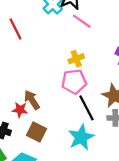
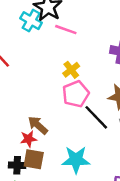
brown square: (37, 132) -> (34, 159), moved
cyan star: (81, 137) -> (76, 160), moved, turned -30

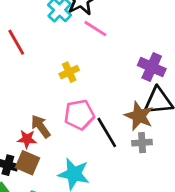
yellow cross: (71, 70) -> (69, 72), moved
pink pentagon: (76, 94) -> (79, 115), moved

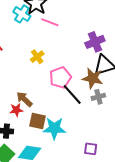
purple cross: (152, 67) -> (95, 42), turned -36
pink pentagon: (79, 115) -> (60, 77), moved
brown square: (28, 163) -> (38, 121), moved

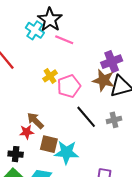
pink pentagon: (60, 77) -> (69, 86), moved
brown star: (93, 78) -> (103, 80), moved

